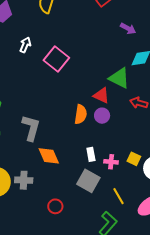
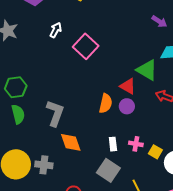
pink cross: (111, 162) -> (136, 144), moved

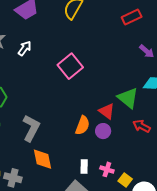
white arrow: (56, 30) -> (25, 48), moved

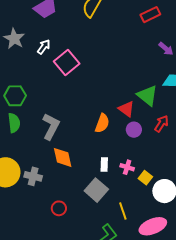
pink square: (70, 66) -> (67, 63), moved
red arrow: (142, 126) -> (161, 124), turned 96
purple circle: (103, 131) -> (134, 130), moved

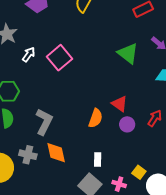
white arrow: (44, 47) -> (29, 55), moved
green triangle: (147, 96) -> (128, 53), moved
pink cross: (127, 167) -> (119, 184), moved
gray cross: (33, 176) -> (28, 155), moved

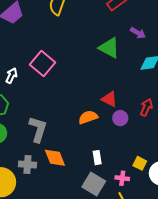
white arrow: (29, 55) -> (12, 76), moved
orange semicircle: (95, 118) -> (88, 117), turned -120

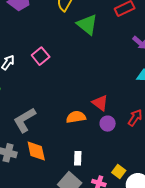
green triangle: (109, 48) -> (87, 25), moved
pink square: (42, 64) -> (41, 56), size x0.7
gray L-shape: (38, 129) -> (25, 120), turned -148

